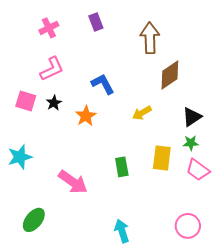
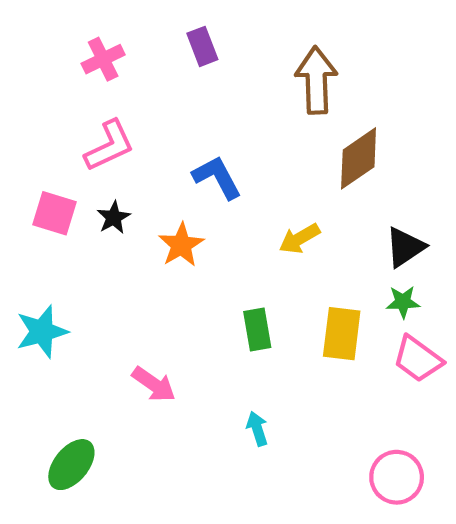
green rectangle: (122, 167) -> (257, 329), moved
pink arrow: (73, 182) -> (154, 384), size x0.7
cyan arrow: (122, 231) -> (257, 429), moved, size x0.7

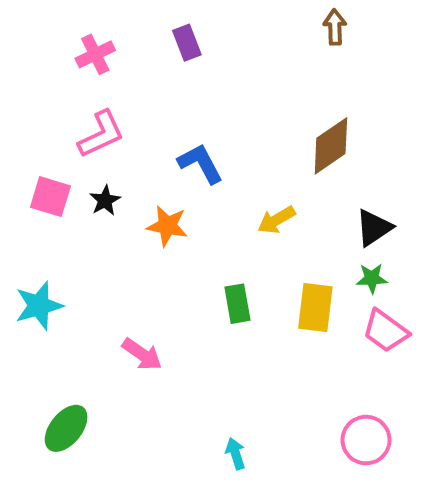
brown arrow: (316, 80) -> (335, 27), moved, size x0.6
orange star: (181, 245) -> (167, 226), turned -30
cyan arrow: (257, 429) -> (236, 454), moved

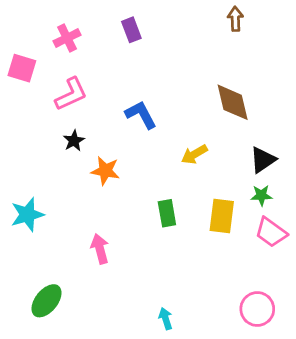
brown diamond: (331, 146) -> (233, 102), turned -69
pink square: (50, 197) -> (22, 68), moved
orange star: (167, 226) -> (105, 171), moved
pink arrow: (142, 354) -> (100, 249), turned -140

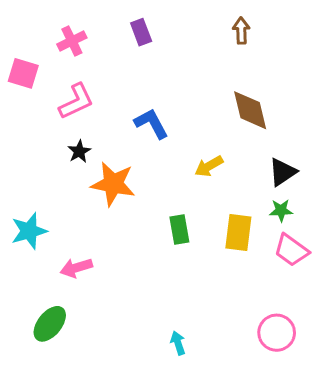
brown arrow: (235, 19) -> (241, 31), moved
orange star: (105, 171) -> (113, 184), size x1.4
pink arrow: (100, 249) -> (76, 268), moved, turned -92

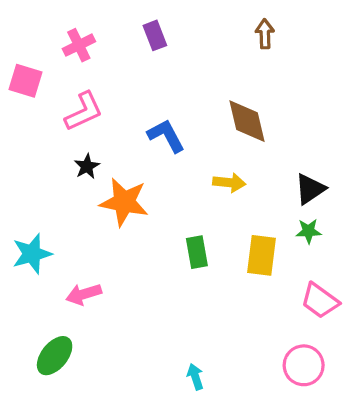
brown diamond: (250, 110) -> (247, 121), moved
yellow arrow: (209, 166) -> (229, 183), turned -144
pink trapezoid: (291, 250) -> (320, 301), moved

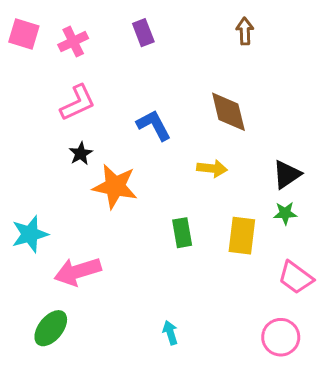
pink square: (25, 81) -> (24, 34), moved
pink arrow: (84, 294) -> (78, 271), size x1.4
cyan arrow: (195, 377) -> (170, 333), moved

